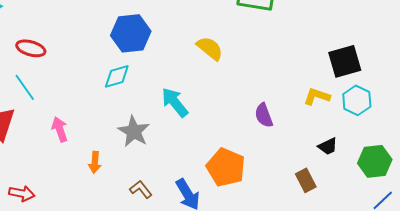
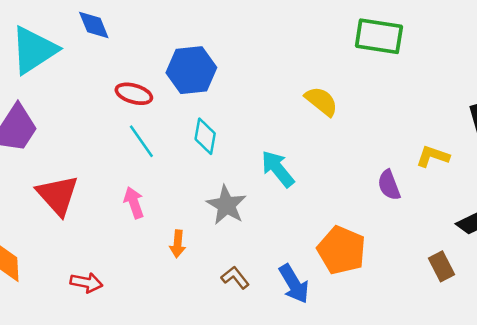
blue hexagon: (131, 33) -> (191, 70), moved
red ellipse: (31, 48) -> (134, 94), moved
cyan diamond: (117, 76) -> (205, 136), turned -64
cyan line: (25, 87) -> (141, 141), moved
yellow L-shape: (317, 96) -> (433, 156), moved

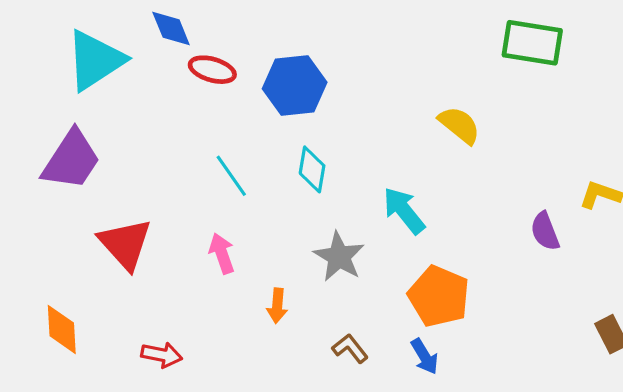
red ellipse: (134, 94) -> (212, 70), moved
orange pentagon: (341, 250) -> (439, 296), moved
blue arrow: (294, 284) -> (425, 356), size x0.7

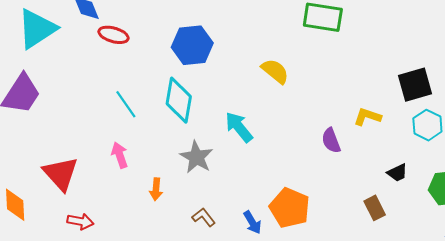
blue hexagon: (295, 85) -> (192, 45), moved
cyan diamond: (312, 169) -> (179, 100), size x1.5
red triangle: (125, 244) -> (61, 174), moved
orange pentagon: (439, 296) -> (290, 208), moved

